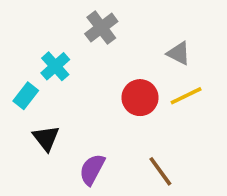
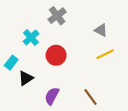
cyan rectangle: (26, 96) -> (11, 63), moved
red circle: (140, 98) -> (56, 55), moved
black triangle: (46, 138) -> (26, 78), turned 35

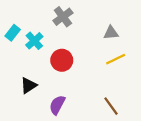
gray triangle: (101, 30) -> (111, 33), turned -32
cyan rectangle: (11, 63) -> (13, 33), moved
brown line: (90, 97) -> (111, 106), moved

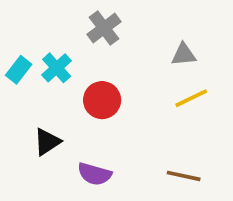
cyan rectangle: (13, 33) -> (19, 70), moved
purple semicircle: (57, 105) -> (94, 174), turned -102
brown line: (111, 106) -> (184, 176), turned -42

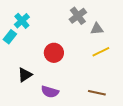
gray cross: (104, 28) -> (78, 16), moved
cyan cross: (57, 68) -> (22, 21), moved

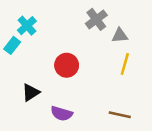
yellow line: (101, 52) -> (125, 64), turned -48

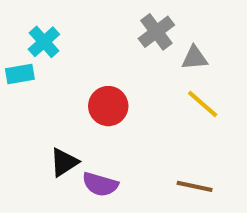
cyan rectangle: (12, 45) -> (20, 74), turned 42
yellow line: (125, 64) -> (203, 104), turned -65
black triangle: (31, 92) -> (64, 162), moved

